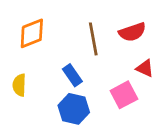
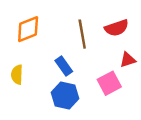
red triangle: (145, 68) -> (128, 60), turned -42

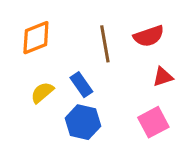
yellow semicircle: (17, 75) -> (42, 92), moved, turned 48
pink square: (109, 83) -> (153, 122), moved

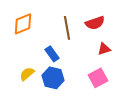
yellow semicircle: (42, 92) -> (27, 74), moved

